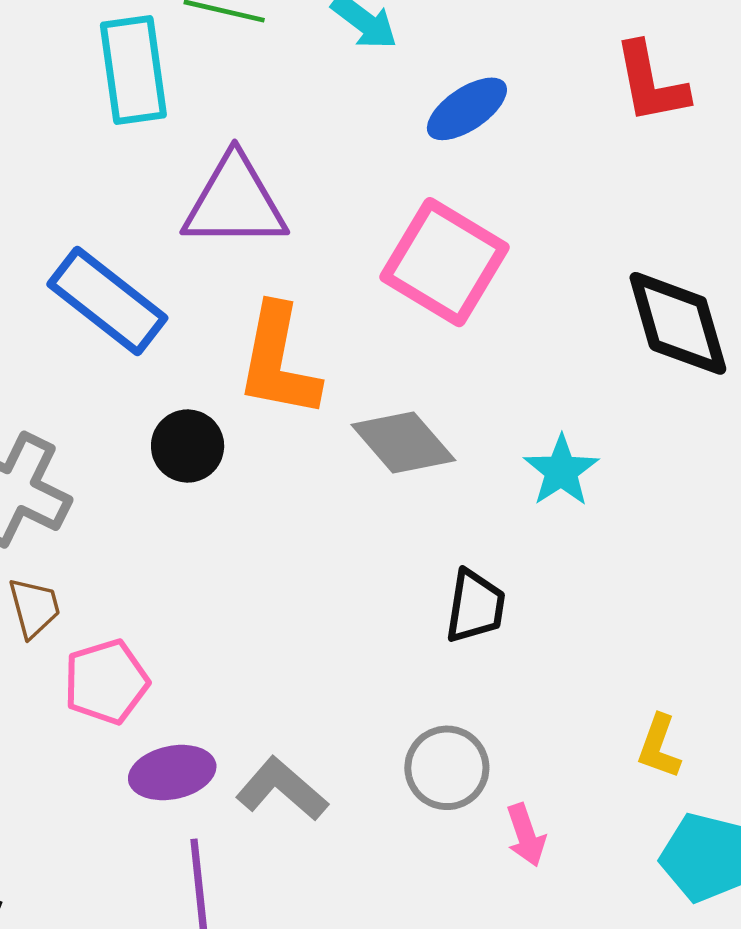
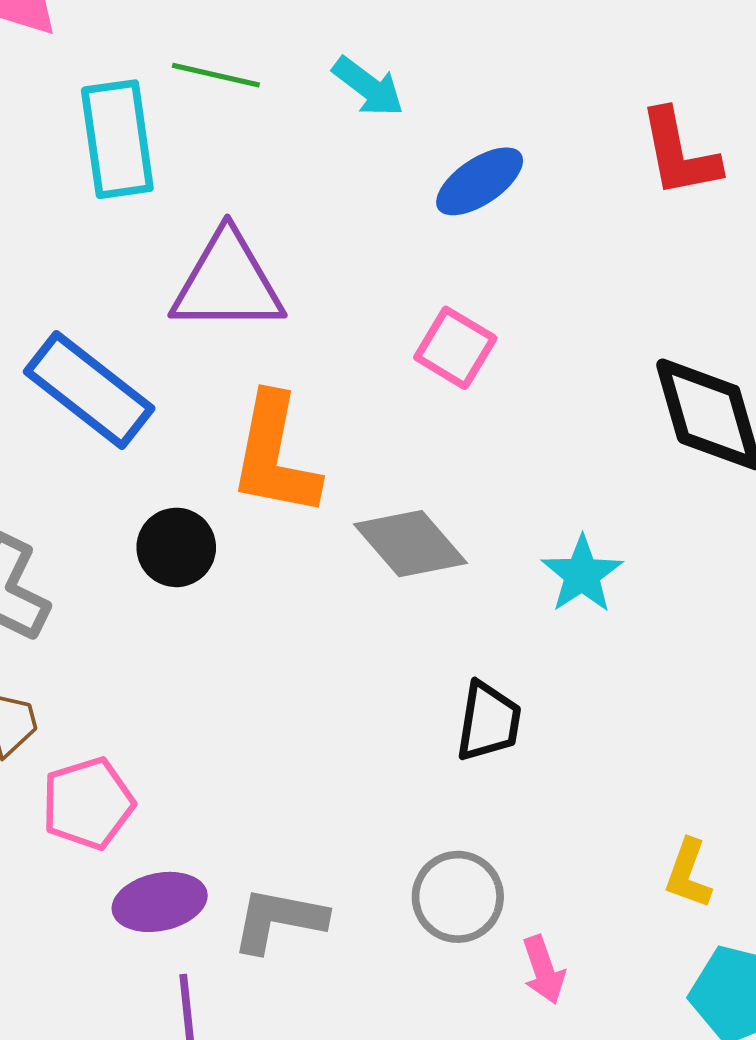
pink square: (445, 262) -> (455, 348), size x0.6
gray L-shape: (282, 789) -> (279, 920), turned -30

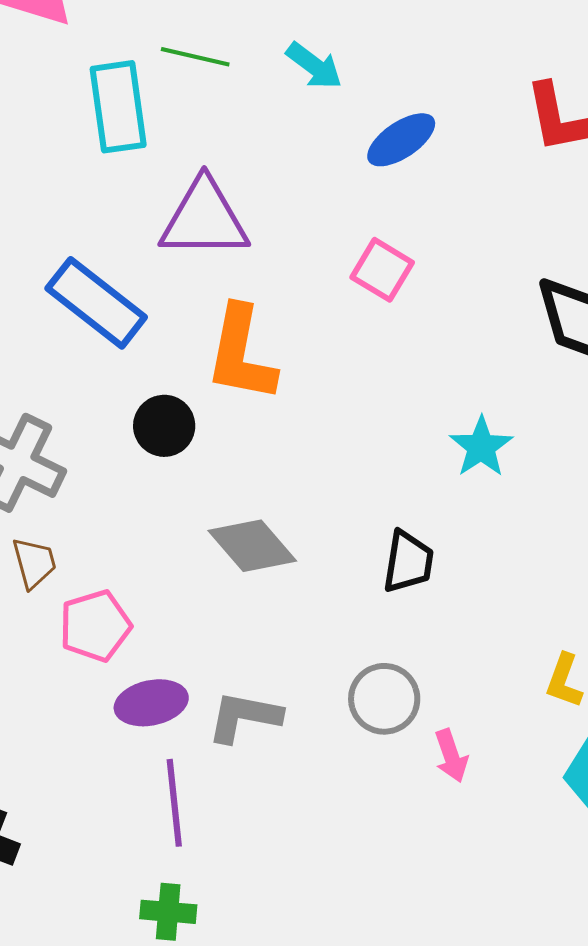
gray diamond: (410, 544) -> (252, 546), moved

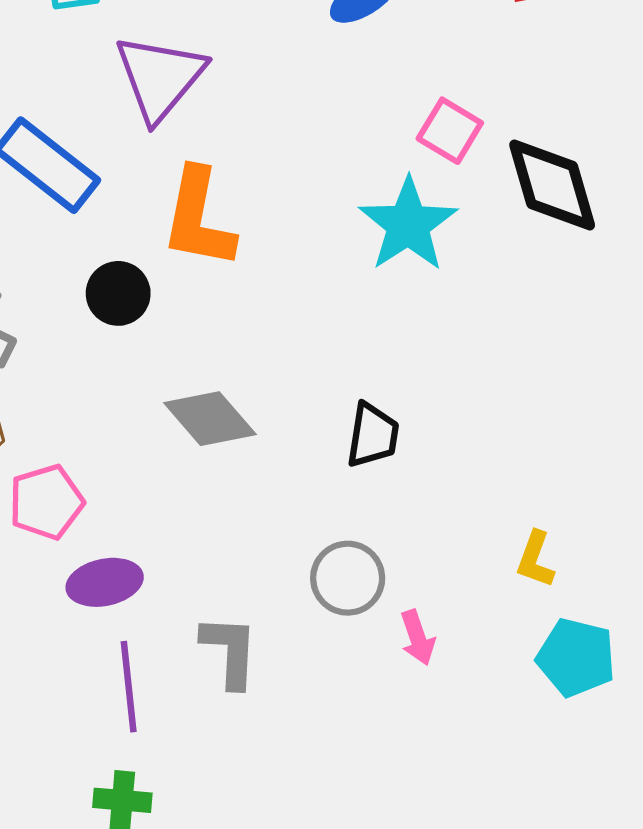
purple triangle: (204, 219) -> (160, 78), turned -50
pink square: (382, 270) -> (450, 131), moved
cyan star: (481, 447) -> (408, 225), moved, size x1.5
gray L-shape: (244, 717) -> (230, 651), moved, turned 82

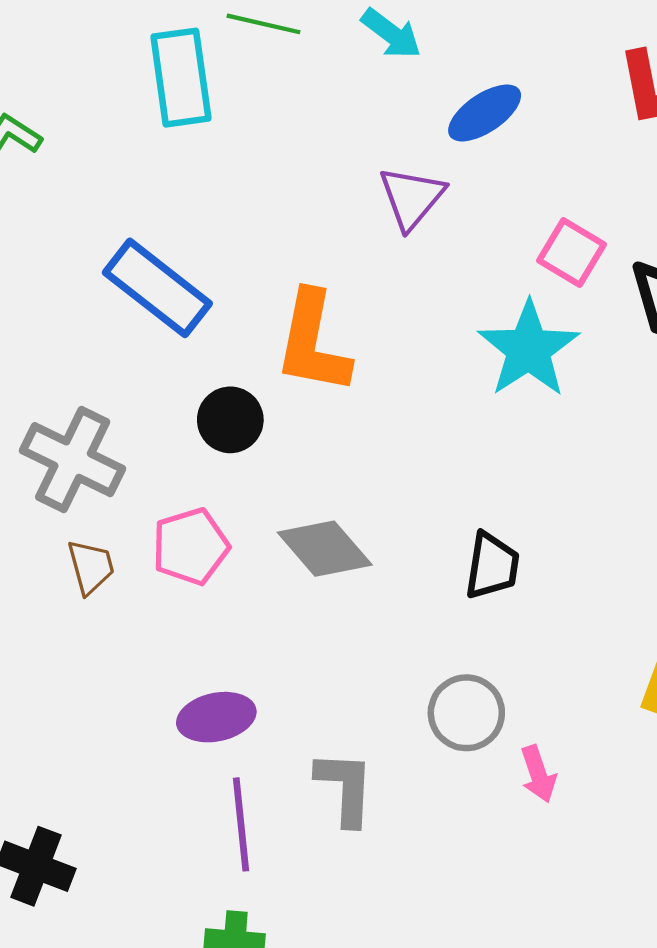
purple triangle: (160, 78) -> (412, 198), moved, size x0.7
pink pentagon: (46, 502) -> (191, 546), moved

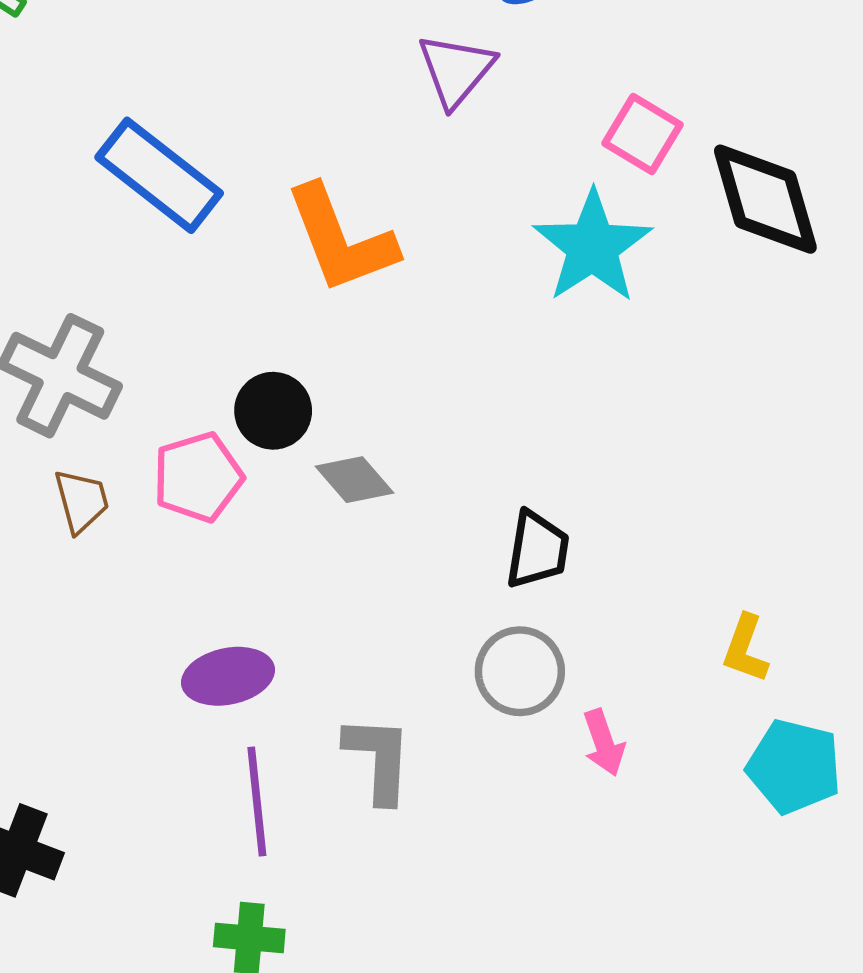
orange L-shape: (313, 343) -> (341, 239), turned -32
black circle: (230, 420) -> (273, 411), moved
gray diamond: (325, 549) -> (354, 480), size x0.7
black trapezoid: (492, 566) -> (537, 550), moved

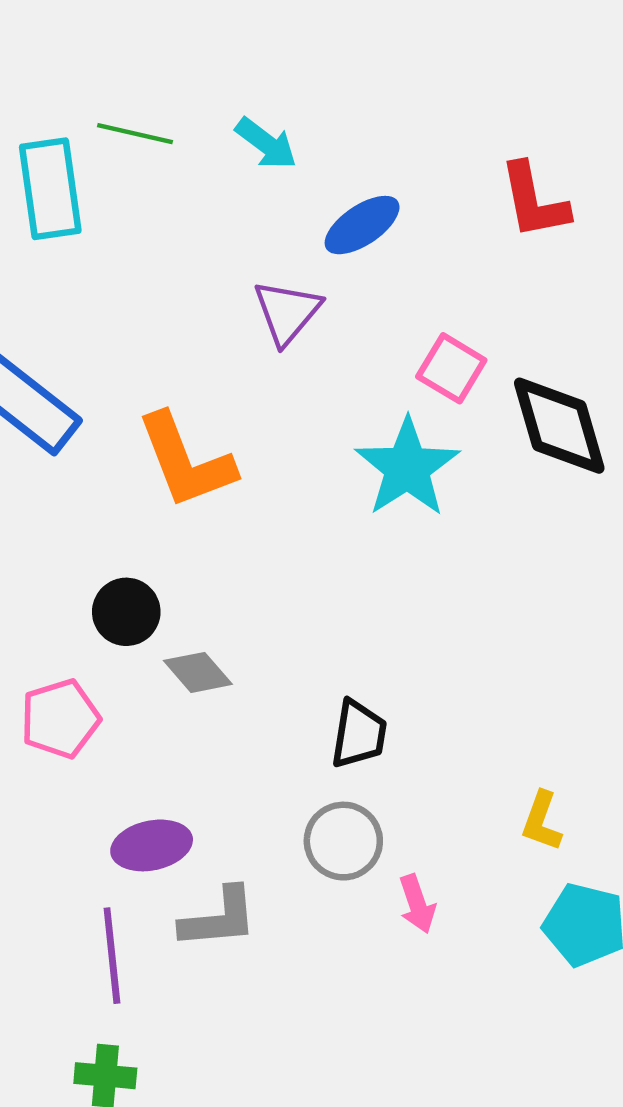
pink pentagon: (198, 477) -> (60, 719), moved
purple ellipse: (228, 676) -> (152, 845), moved
gray L-shape: (378, 759) -> (219, 918), turned 82

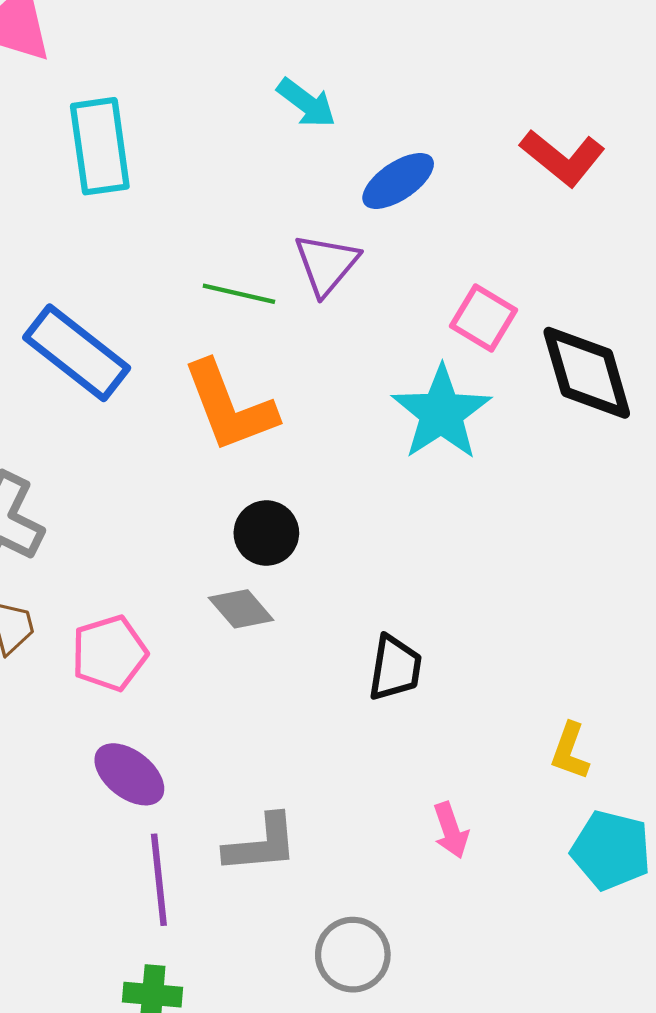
green line: (135, 134) -> (239, 294), moved
red L-shape: (534, 201) -> (563, 158), turned -40
black circle: (126, 612) -> (266, 533), moved
gray circle: (343, 841) -> (353, 955), moved
purple ellipse: (152, 845) -> (129, 774), moved, turned 50

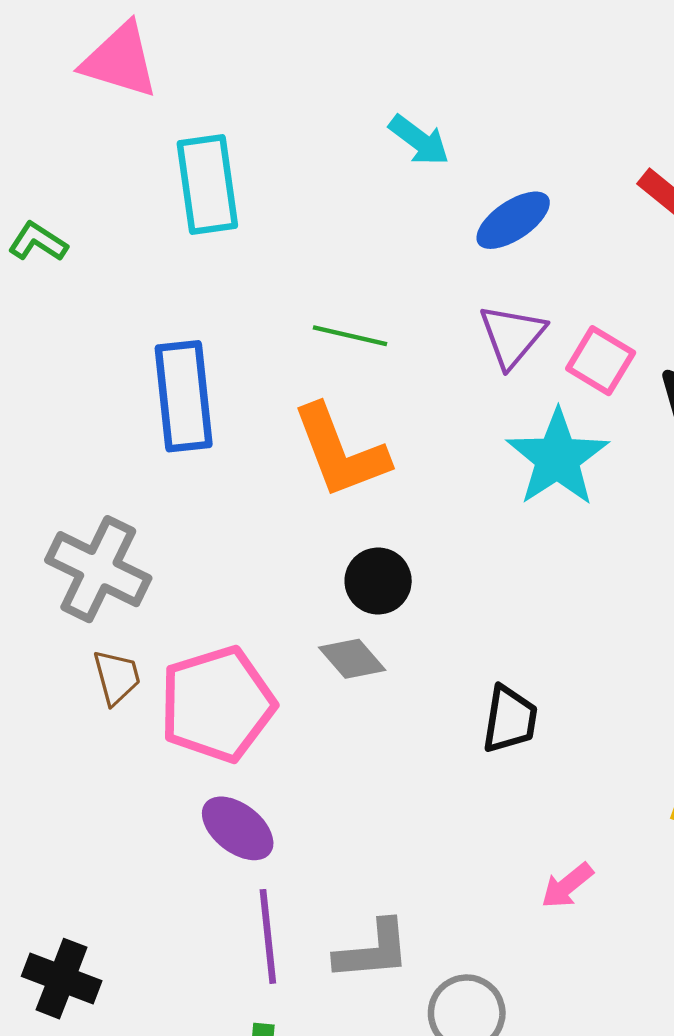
purple triangle: (326, 264) -> (512, 336), moved
blue rectangle: (77, 353) -> (184, 396), turned 46
pink pentagon: (109, 653) -> (217, 704), size x1.5
pink arrow: (451, 830) -> (567, 886), turned 70
gray L-shape: (261, 844) -> (373, 950), moved

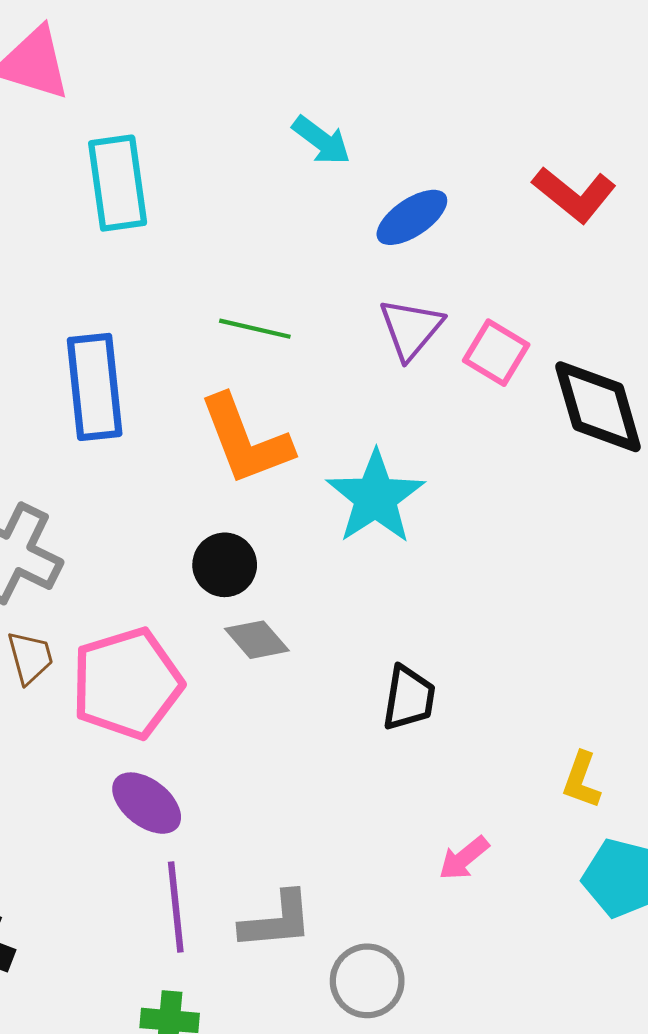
cyan star: (557, 458) -> (375, 497), moved
black circle: (378, 581) -> (225, 565), moved

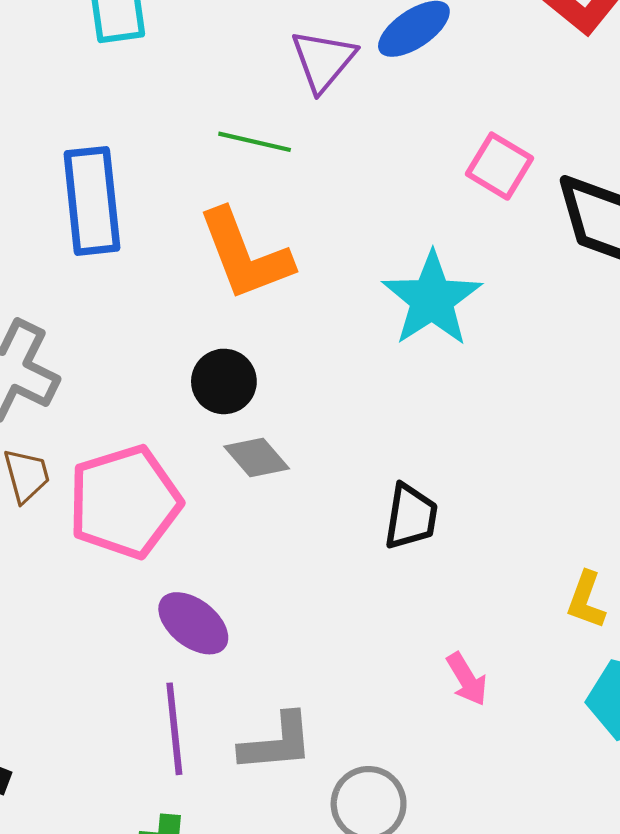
purple triangle: (411, 329) -> (323, 60), moved
cyan star: (375, 497) -> (432, 299), moved
purple ellipse: (147, 803) -> (193, 623), moved
pink arrow: (464, 858) -> (467, 679), turned -82

